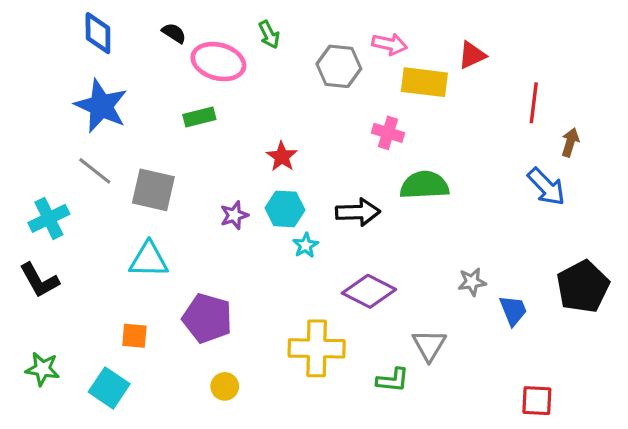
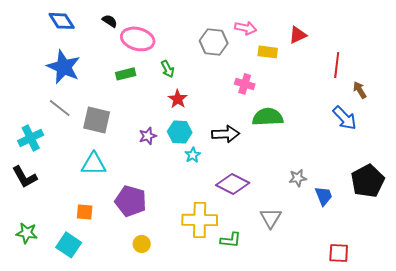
blue diamond: (98, 33) -> (62, 21), turned -32
green arrow: (269, 35) -> (168, 69), moved
yellow rectangle: (424, 82) -> (268, 52), size x0.7
brown arrow: (570, 142) -> (360, 90), turned -48
green L-shape: (393, 380) -> (231, 240), moved

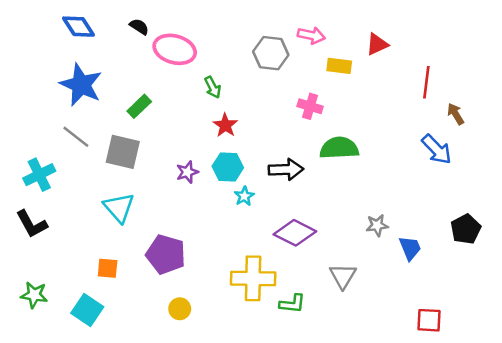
green rectangle: (126, 74) -> (139, 106), moved, turned -30
cyan triangle: (94, 164) -> (119, 208), turned 48
black pentagon: (368, 181) -> (466, 229), size x0.7

